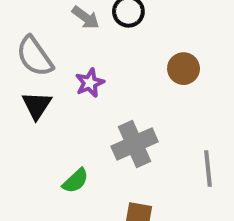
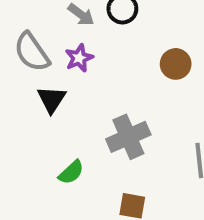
purple star: (90, 83) -> (79, 58), moved
black triangle: (37, 105) -> (51, 99), moved

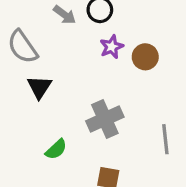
purple star: (79, 58) -> (112, 47), moved

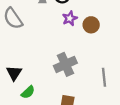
black triangle: (39, 87) -> (14, 73), moved
green semicircle: (56, 149) -> (28, 92), moved

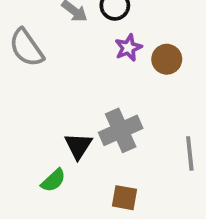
black triangle: (14, 73) -> (78, 146), moved

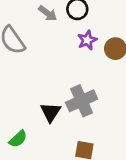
green semicircle: (53, 180) -> (18, 139), moved

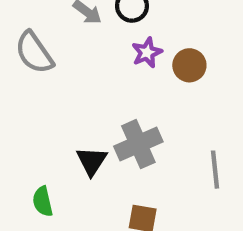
green semicircle: (18, 139) -> (43, 201), turned 120

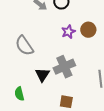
gray semicircle: (34, 53) -> (24, 46), moved
purple star: (147, 53) -> (68, 32), moved

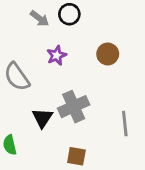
purple star: (68, 32) -> (57, 55), moved

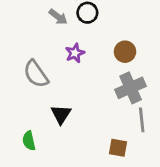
gray cross: (74, 107) -> (131, 88), moved
brown square: (76, 156) -> (118, 148), moved

